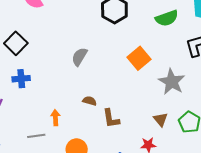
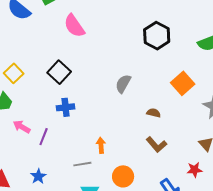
brown semicircle: (90, 101) -> (154, 113), moved
brown L-shape: (111, 119) -> (156, 145), turned -30

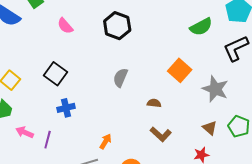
pink semicircle: (74, 26) -> (65, 26), size x0.7
black hexagon: (157, 36) -> (117, 26), moved
orange arrow: (101, 145) -> (106, 141), turned 42

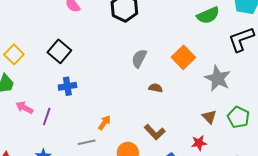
gray semicircle: (120, 78) -> (139, 58), moved
brown L-shape: (161, 134) -> (155, 132), moved

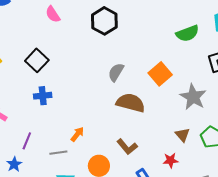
brown semicircle: (156, 88) -> (131, 103), size x2.0
purple line: (47, 117) -> (27, 141), moved

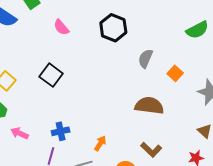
gray semicircle: (116, 72) -> (146, 59), moved
orange square: (160, 74) -> (175, 73), size x0.7
blue cross: (43, 96) -> (61, 131), moved

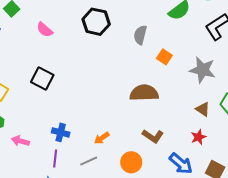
gray semicircle: (146, 59) -> (140, 35), moved
blue cross: (61, 131) -> (61, 132), turned 36
orange arrow: (100, 143) -> (102, 138), turned -147

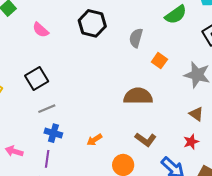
black square: (42, 78) -> (37, 79), turned 30
pink arrow: (20, 141) -> (14, 151), moved
gray line: (89, 161) -> (47, 109), moved

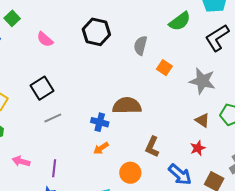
brown semicircle: (138, 96) -> (127, 106), moved
blue cross: (53, 133) -> (100, 122), moved
brown L-shape: (146, 139) -> (152, 147), turned 80

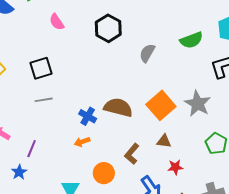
orange square: (164, 68) -> (161, 105), moved, size x1.8
brown triangle: (202, 120) -> (164, 141), moved, turned -42

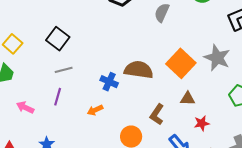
black square: (41, 68) -> (58, 39), turned -30
orange arrow: (82, 142) -> (95, 110), moved
purple line: (32, 149) -> (58, 97), moved

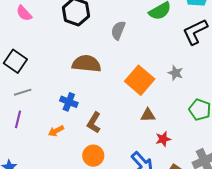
gray star: (217, 58) -> (176, 73), size x0.6
brown semicircle: (139, 70) -> (86, 64), moved
brown L-shape: (157, 114) -> (94, 123), moved

